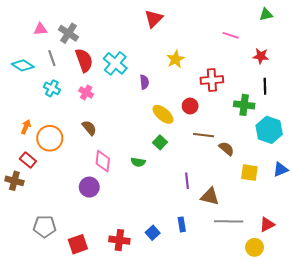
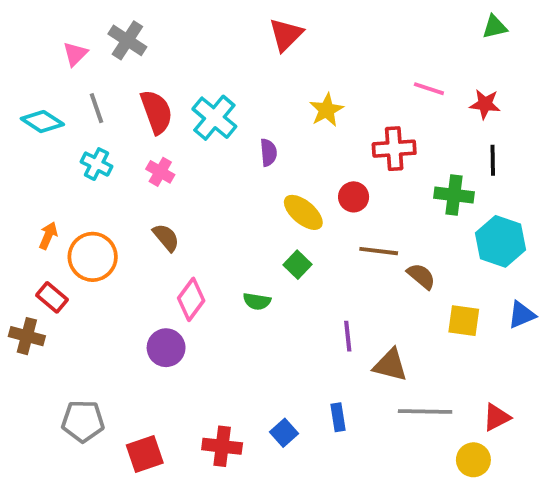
pink triangle: (40, 29) -> (75, 54), turned -40
gray cross: (68, 33) -> (127, 40), moved
pink line: (231, 35) -> (429, 89), moved
pink diamond: (103, 161) -> (191, 299), turned 30

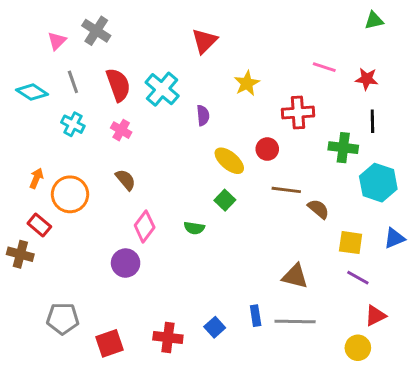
red triangle: (286, 35) -> (204, 41), moved
purple line: (348, 336) -> (358, 278), moved, turned -55
gray line: (425, 411) -> (295, 321), moved

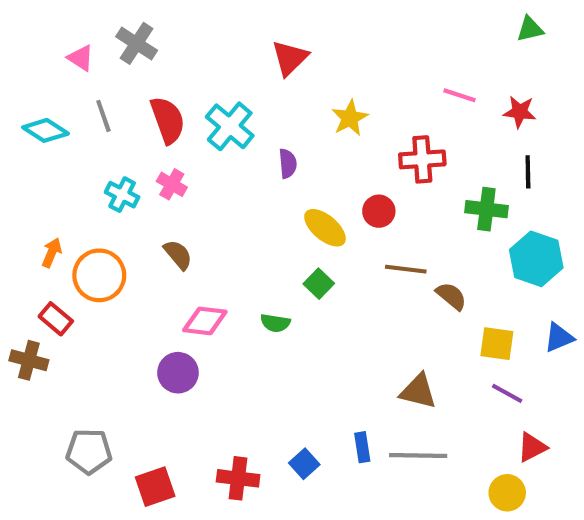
pink triangle: (57, 41) -> (81, 58), turned -42
cyan cross: (73, 124) -> (122, 195), moved
pink diamond: (145, 226) -> (205, 321), turned 60

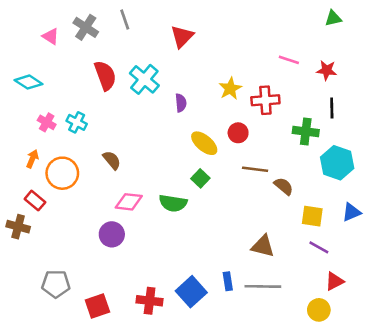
gray line: (103, 116) -> (125, 20), moved
yellow star: (350, 118) -> (230, 89), moved
pink cross: (172, 184) -> (47, 122), moved
green semicircle: (275, 323) -> (173, 203), size x1.5
blue square: (304, 464) -> (191, 292), size x1.6

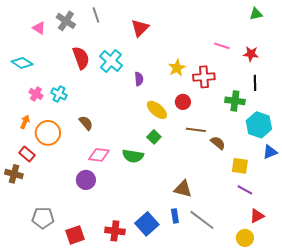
blue triangle: (351, 212) -> (270, 152), moved
brown triangle: (263, 246) -> (183, 189), moved
gray line: (263, 286) -> (202, 220), turned 36

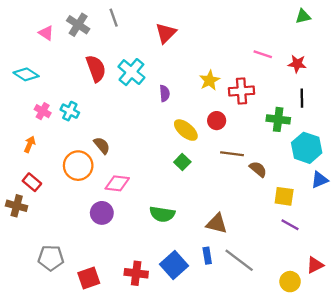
orange circle: (48, 133) -> (78, 166), moved
green semicircle: (133, 156) -> (162, 214), moved
red triangle: (257, 216) -> (315, 265), moved

